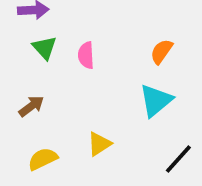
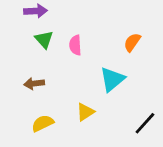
cyan triangle: (156, 100) -> (112, 79), moved
brown arrow: (31, 106) -> (34, 83), turned -150

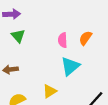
pink semicircle: (75, 45) -> (63, 40), moved

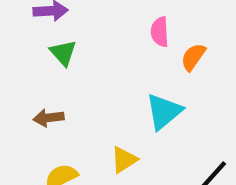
pink semicircle: (63, 40) -> (160, 32), moved

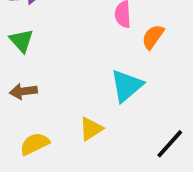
green triangle: (63, 53) -> (22, 41), moved

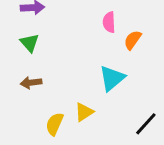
yellow semicircle: (35, 144) -> (55, 124), moved, turned -40

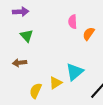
green triangle: (30, 43) -> (27, 36), moved
cyan triangle: (112, 78) -> (75, 72), moved

